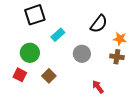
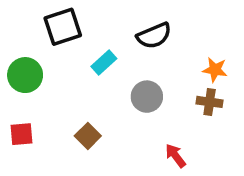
black semicircle: (99, 24) -> (154, 36), moved, turned 30
green circle: (30, 53) -> (25, 75), moved
red square: (20, 75) -> (22, 134), moved, turned -32

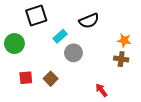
gray circle: (147, 97) -> (73, 53), moved
red square: (22, 134) -> (26, 78), moved

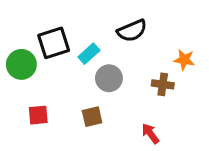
black square: (36, 16) -> (54, 43), moved
brown cross: (121, 59) -> (163, 84), moved
brown square: (51, 79) -> (92, 117), moved, turned 32

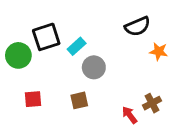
black semicircle: (132, 31) -> (137, 26), moved
brown cross: (163, 84) -> (152, 103), moved, turned -36

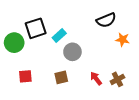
red arrow: (130, 115) -> (96, 78), moved

